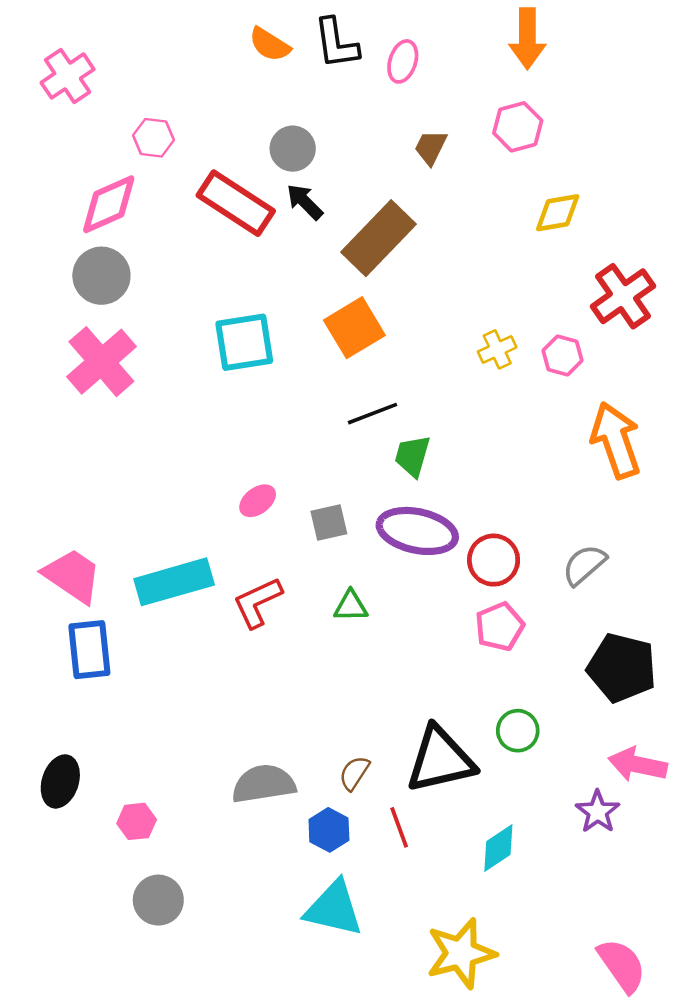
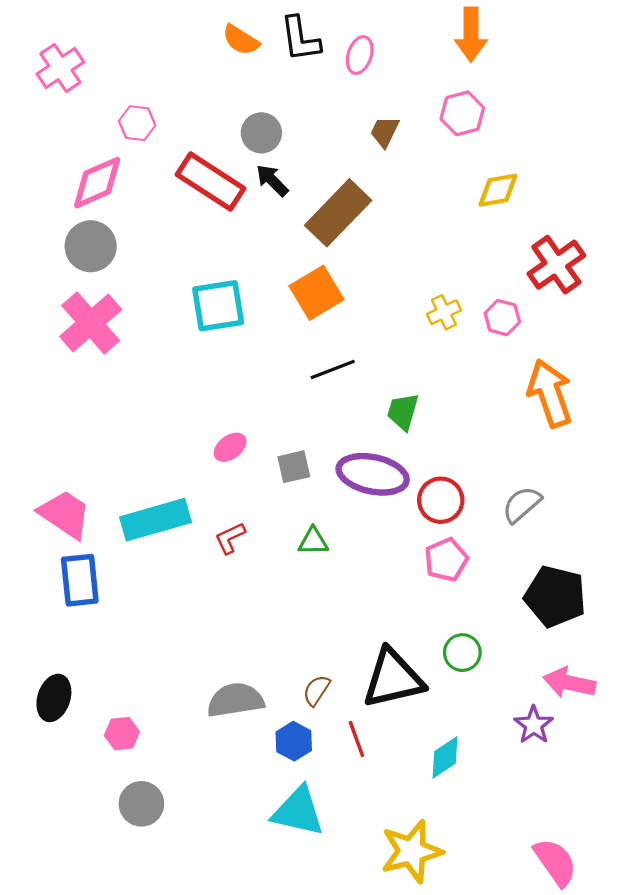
green trapezoid: (412, 456) -> (403, 412), moved
red L-shape: (258, 602) -> (230, 538), size x0.7

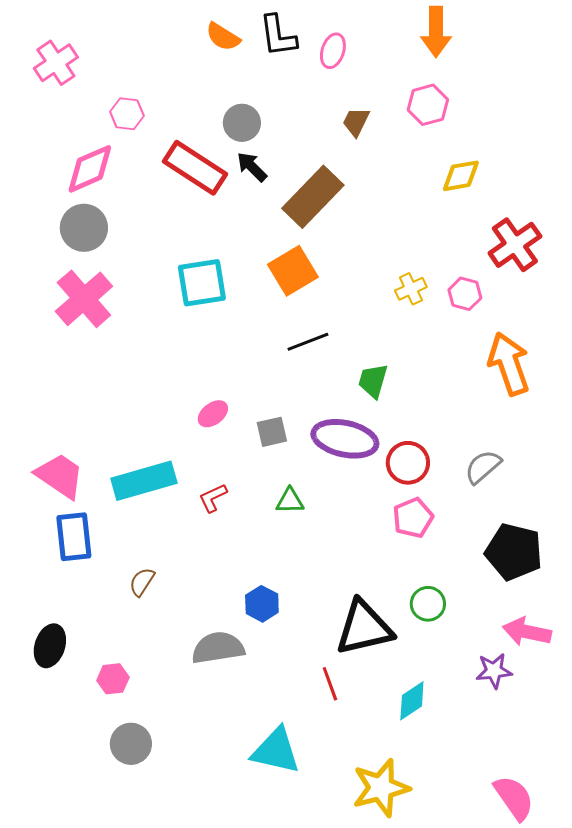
brown semicircle: (316, 690) -> (142, 582), moved
purple star: (534, 725) -> (494, 671), turned 30
blue hexagon: (294, 741) -> (262, 604), moved

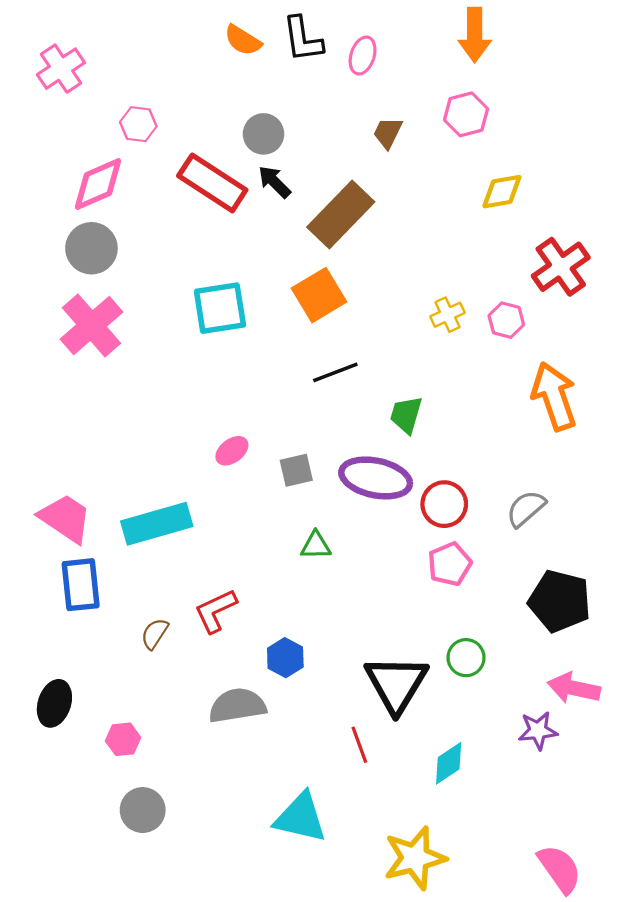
red L-shape: (213, 498) -> (216, 611), moved, size x1.4
black triangle: (364, 628) -> (396, 684), turned -46

